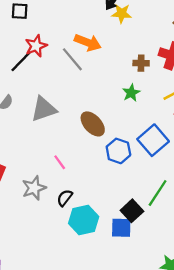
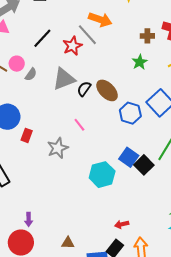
red star: (36, 46) -> (72, 46), moved
black semicircle: (65, 198) -> (84, 89), moved
blue square: (121, 228) -> (129, 157), moved, turned 36

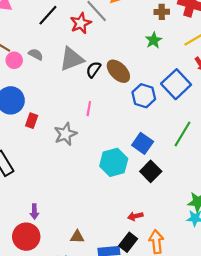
pink circle: (17, 64) -> (14, 60), moved
gray semicircle: (31, 74) -> (36, 54), turned -96
pink line: (79, 125) -> (89, 109), turned 48
black square: (144, 165) -> (151, 171), moved

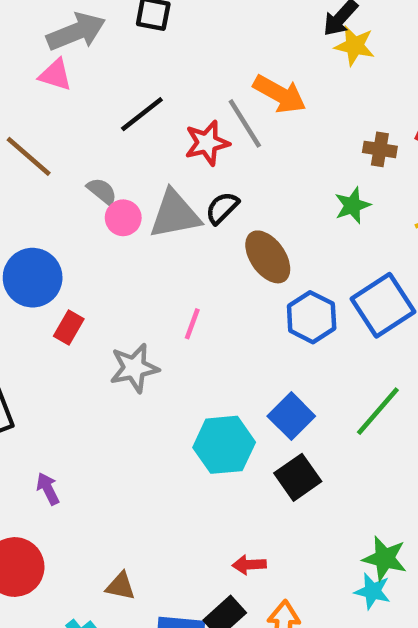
pink circle: (14, 60) -> (123, 218), moved
black semicircle: (93, 70) -> (222, 208), moved
purple arrow: (34, 212) -> (48, 489), moved, turned 144

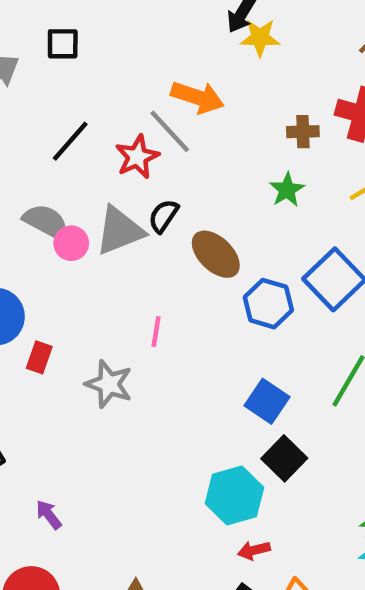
gray semicircle: (102, 191) -> (46, 222), size x1.5
gray star: (134, 368) -> (109, 384), turned -30
cyan hexagon: (224, 445) -> (234, 495), moved

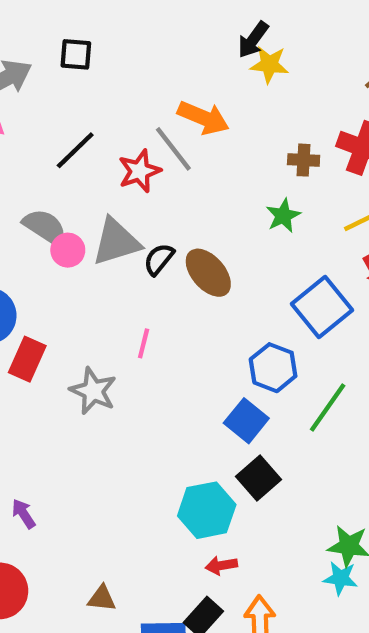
black semicircle: (164, 216) -> (159, 259), moved
blue hexagon: (268, 304) -> (273, 368), moved
red rectangle: (39, 357) -> (27, 359), size x1.4

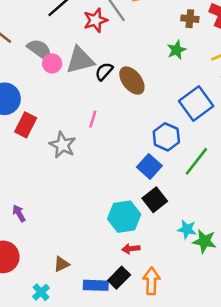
cyan star: (340, 578) -> (187, 229), moved
brown triangle: (102, 598) -> (61, 264), turned -35

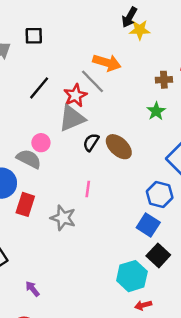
gray semicircle: (40, 50) -> (29, 159), moved
gray triangle: (80, 60) -> (72, 118), moved

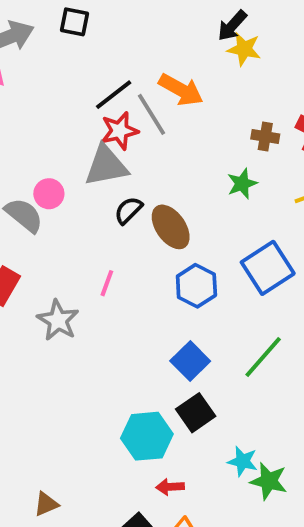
black line: (39, 88) -> (114, 95), moved
blue hexagon: (160, 195) -> (196, 286), moved
red arrow: (143, 305) -> (170, 487), moved

